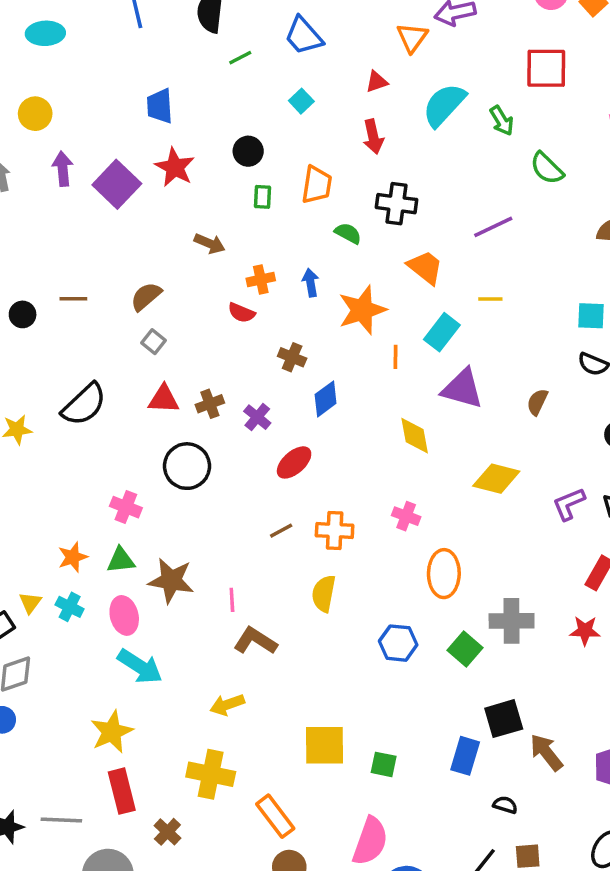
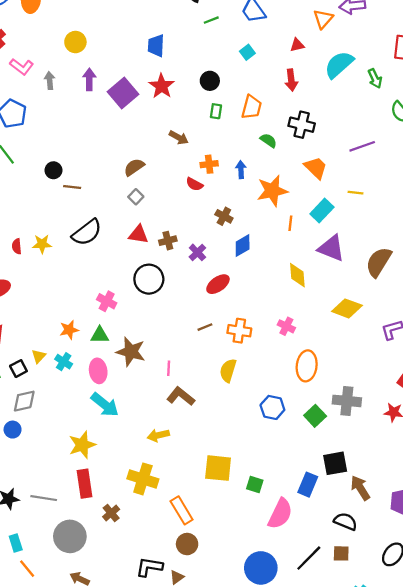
brown line: (73, 299) -> (72, 187), moved
brown semicircle: (537, 402) -> (379, 262), size x1.8
black semicircle: (505, 805) -> (345, 521), moved, size x1.5
pink semicircle: (370, 841) -> (280, 514), moved

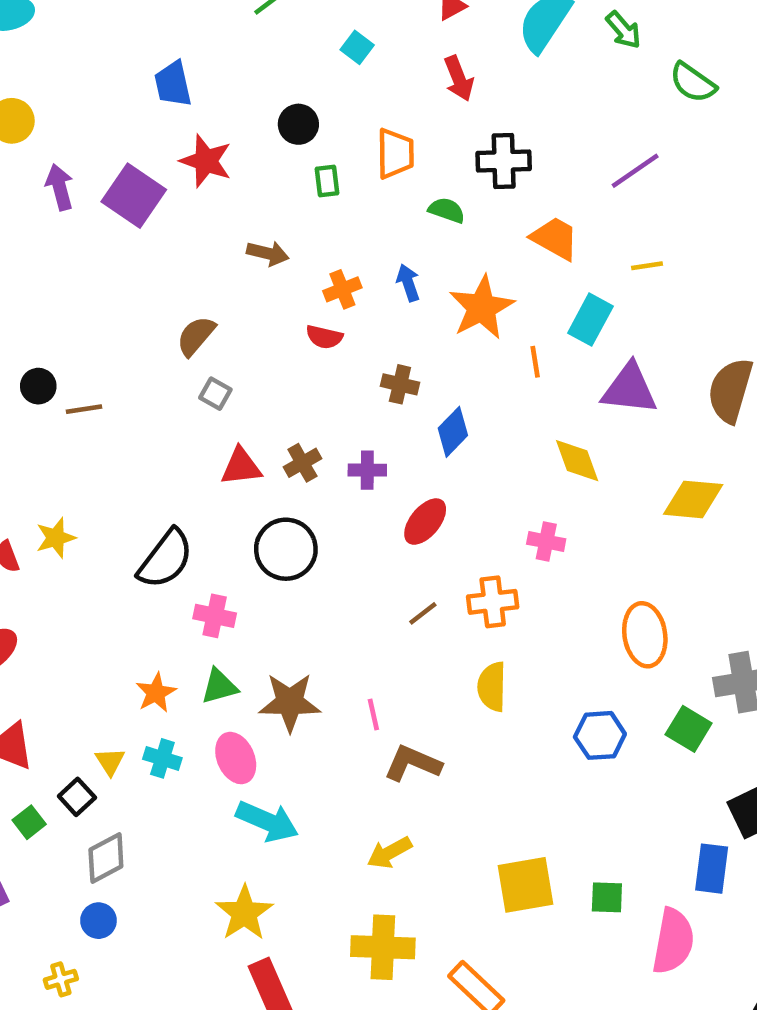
black semicircle: (87, 232) -> (165, 559), moved
purple cross: (197, 252) -> (367, 470), turned -30
pink cross: (286, 326) -> (546, 542), moved

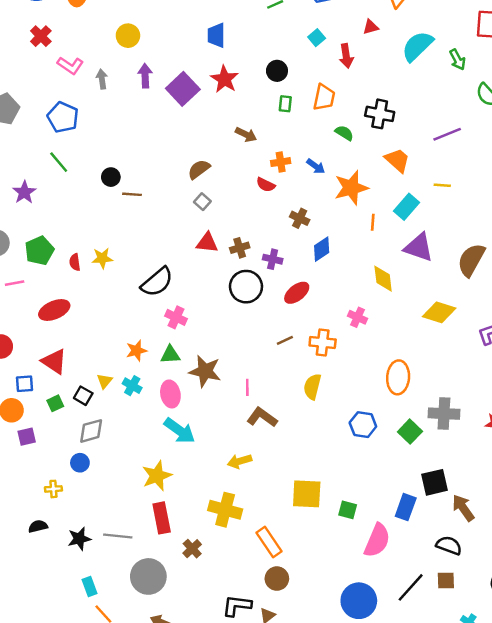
red arrow: (459, 78) -> (346, 56), moved
blue arrow: (408, 283) -> (316, 166), turned 132
black circle: (286, 549) -> (246, 287), moved
black square: (77, 797) -> (83, 396), turned -30

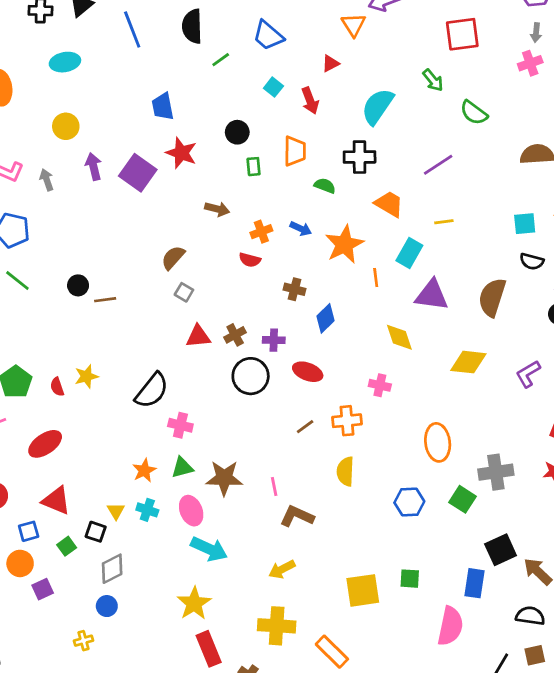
cyan semicircle: (417, 46) -> (378, 106), moved
red ellipse: (297, 293) -> (308, 372), turned 70
green square: (348, 510) -> (410, 579), moved

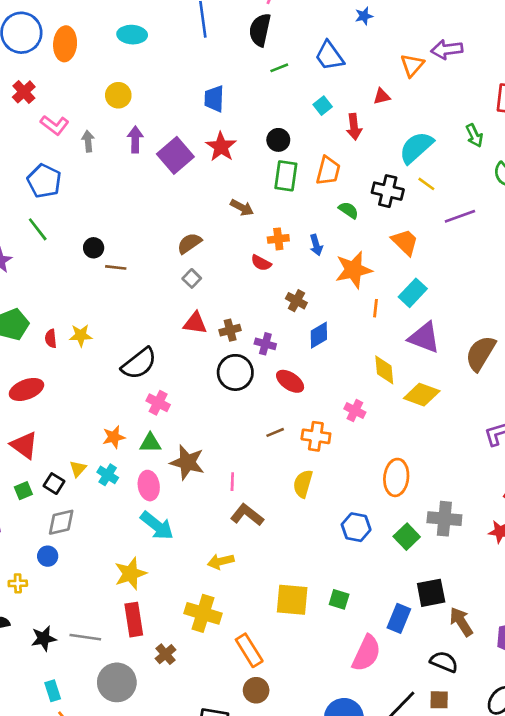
green rectangle: (254, 167) -> (286, 176), size x1.6
yellow line: (444, 222) -> (426, 184), moved, turned 30
blue arrow: (301, 229) -> (316, 245), turned 36
yellow diamond: (468, 362) -> (422, 395), moved

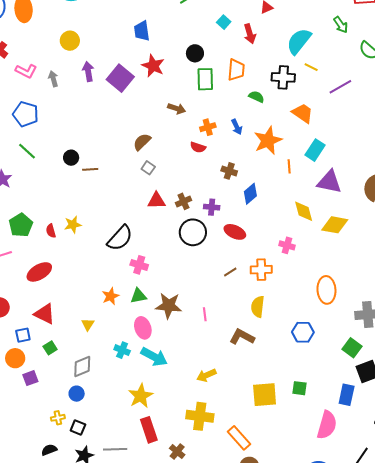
cyan cross: (108, 475) -> (122, 350), moved
black square: (54, 484) -> (78, 428), moved
brown L-shape: (247, 515) -> (242, 337), moved
green square: (407, 537) -> (352, 348), moved

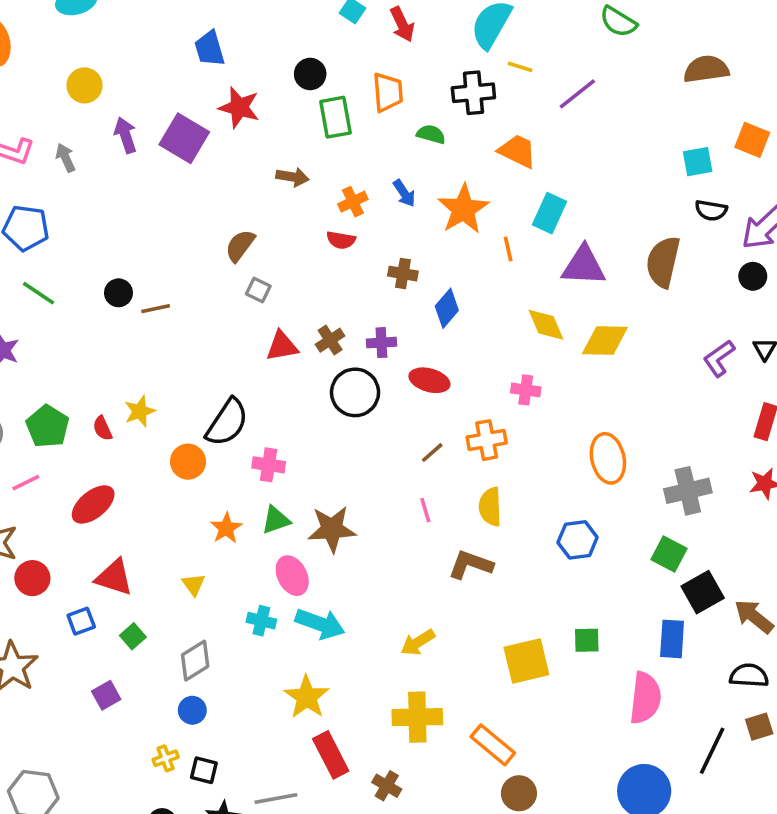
pink line: (205, 314) -> (425, 510), moved
orange circle: (15, 358) -> (188, 462), moved

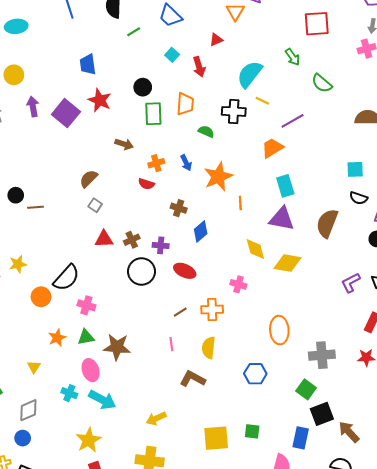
orange trapezoid: (518, 151) -> (272, 148), moved, turned -65
cyan rectangle: (550, 213) -> (285, 186), moved, turned -50

